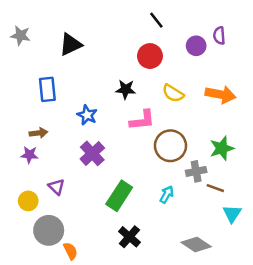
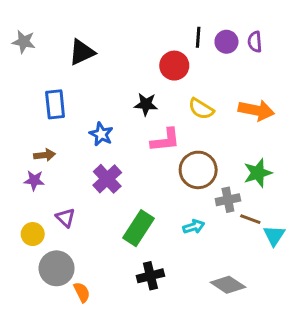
black line: (156, 20) -> (198, 37), moved, turned 42
purple circle: (196, 46) -> (226, 42), moved
cyan arrow: (167, 194) -> (194, 227), turned 42
cyan triangle: (232, 214) -> (274, 236), moved
black cross: (129, 237) -> (150, 276), turned 35

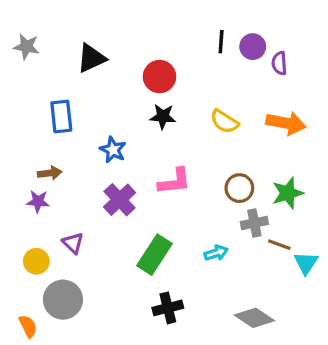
purple semicircle: (255, 42) -> (279, 63), moved
red circle: (174, 66) -> (160, 77), moved
pink L-shape: (165, 140) -> (174, 181), moved
brown circle: (198, 170) -> (239, 188), moved, size x0.7
orange semicircle: (82, 292) -> (28, 326), moved

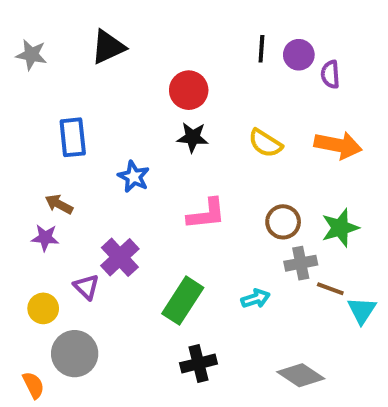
black triangle: (91, 58) -> (108, 47), moved
brown arrow: (50, 173) -> (59, 204), turned -145
purple cross: (120, 200) -> (120, 257), moved

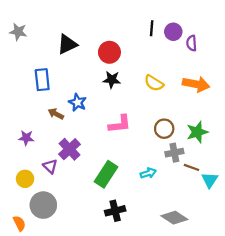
black triangle: (108, 47) -> (67, 44), moved
brown arrow: (59, 204) -> (56, 114), moved

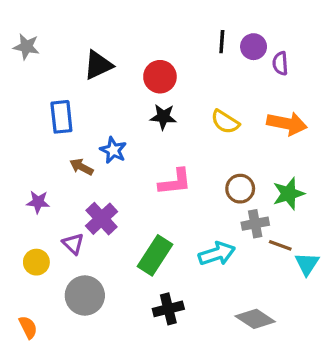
cyan arrow: (148, 173) -> (217, 254), size x1.5
gray circle: (43, 205) -> (85, 296), moved

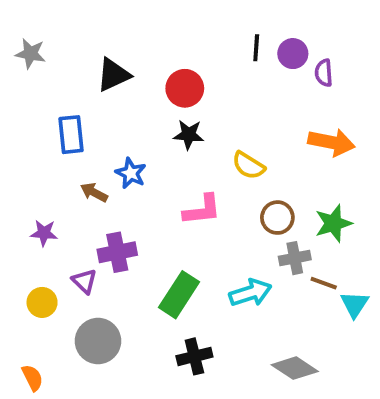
yellow semicircle: (225, 122) -> (248, 165), moved
purple cross: (102, 219) -> (117, 252), turned 32

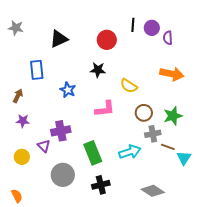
red circle: (185, 88) -> (107, 40), moved
brown arrow: (94, 192) -> (18, 96), moved, turned 88
green rectangle: (179, 295) -> (93, 153), turned -55
gray circle: (98, 341) -> (63, 175), moved

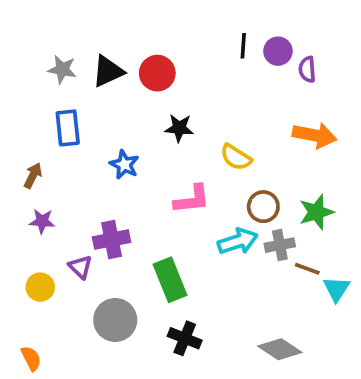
gray star: (16, 28) -> (62, 69), moved
red circle: (107, 40) -> (157, 73), moved
cyan arrow: (130, 152) -> (238, 241), moved
black cross: (101, 185) -> (185, 338), turned 36

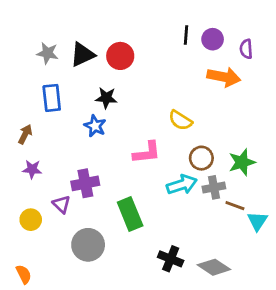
purple semicircle: (307, 69) -> (246, 49), moved
black star: (179, 128) -> (106, 98), moved
orange arrow: (315, 135) -> (224, 77), moved
black cross: (185, 338) -> (171, 259), moved

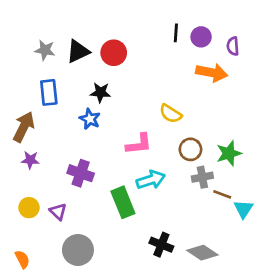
brown arrow: (25, 134) -> (24, 127), size x1.6
purple cross: (85, 183) -> (81, 173), turned 30
cyan arrow: (182, 185) -> (151, 180), moved
purple triangle: (61, 204) -> (58, 212), moved
gray circle: (88, 245) -> (78, 250), moved

